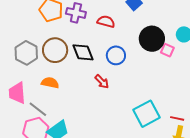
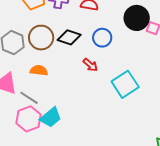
black diamond: (83, 52) -> (69, 37), turned -45
cyan square: (146, 114) -> (125, 84), moved

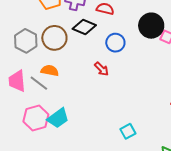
black diamond: (69, 37) -> (84, 27), moved
cyan square: (125, 84) -> (128, 131), moved, size x0.6
gray line: (29, 98) -> (39, 83), moved

